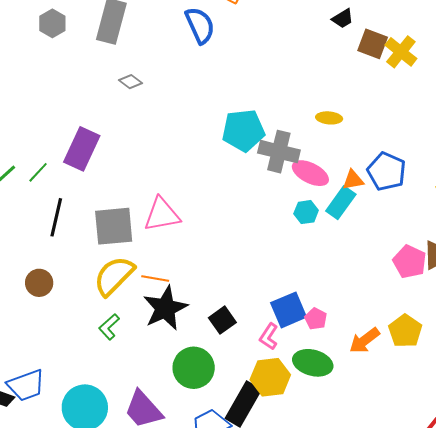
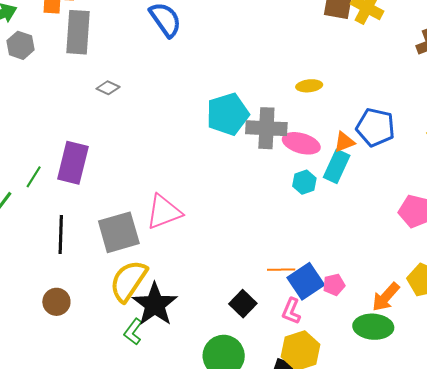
green line: (38, 172) -> (34, 177), moved
orange line: (155, 278) -> (281, 270), moved
black star: (165, 308) -> (155, 304), moved
pink pentagon: (316, 319) -> (334, 285), turned -30
green ellipse: (313, 363) -> (373, 327), moved

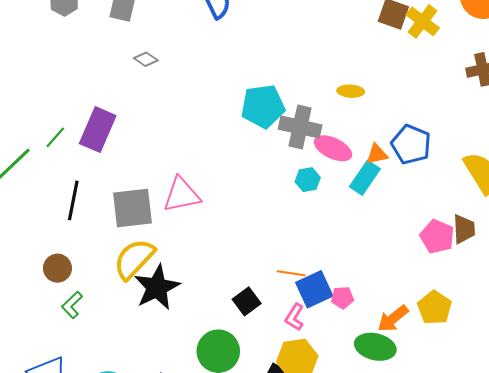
cyan hexagon: (304, 182) -> (308, 180), moved
green L-shape: (133, 332) -> (72, 305), moved

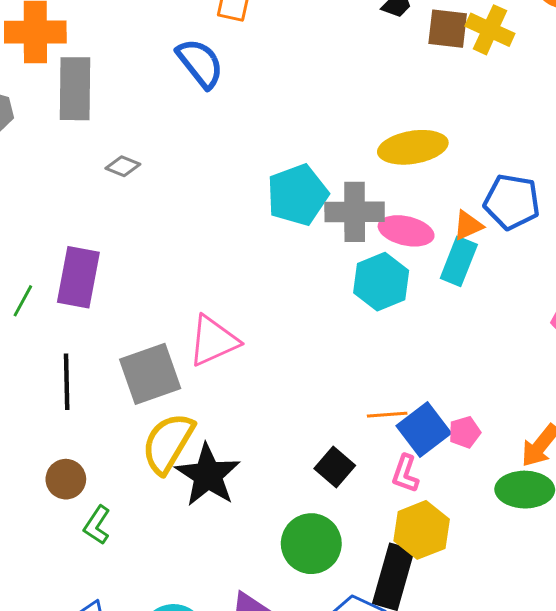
yellow ellipse: (351, 91) -> (413, 147), size x1.8
cyan hexagon: (308, 180) -> (381, 282), size x1.6

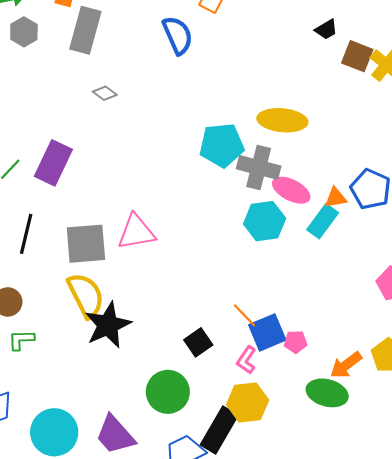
yellow ellipse: (413, 147) -> (282, 120), moved
orange line: (387, 415) -> (244, 315), turned 36
yellow semicircle: (168, 443) -> (86, 295), turned 108
green L-shape: (97, 525) -> (21, 340), turned 40

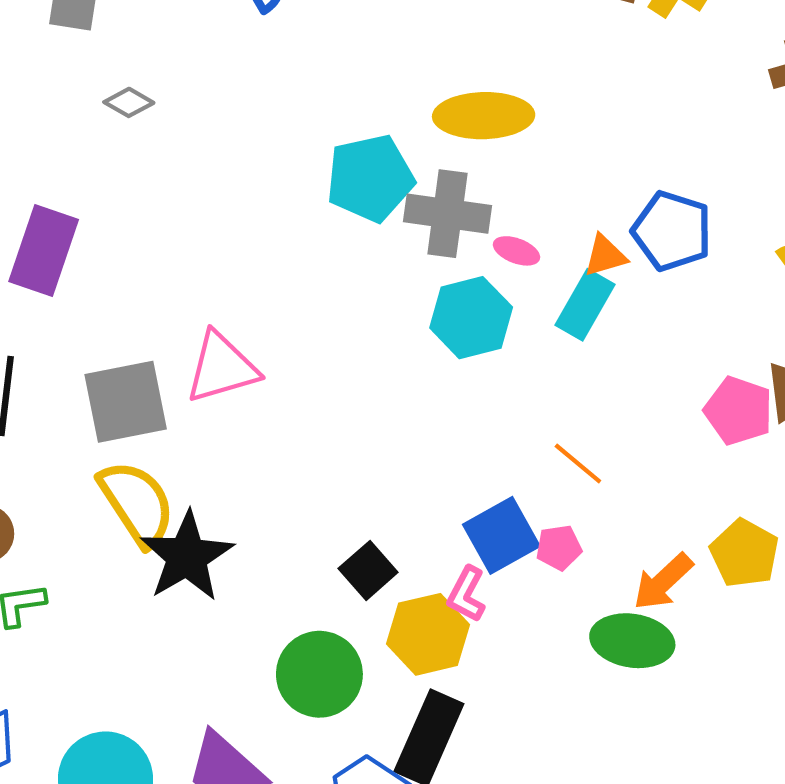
pink ellipse: (291, 190) -> (516, 251), size x0.6
orange line: (244, 315) -> (578, 463), moved
yellow hexagon: (248, 402) -> (428, 634), moved

